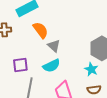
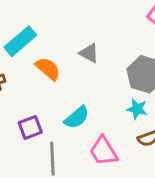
gray triangle: (54, 46) -> (89, 53), moved

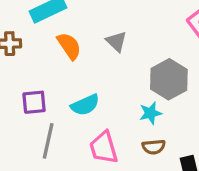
cyan star: (137, 109) -> (150, 113), turned 30

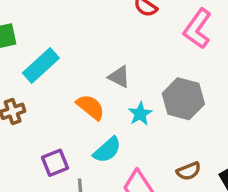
orange semicircle: (69, 46) -> (90, 107), moved
cyan star: (150, 113) -> (140, 114), moved

